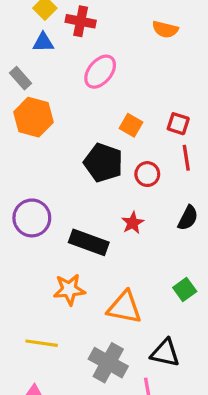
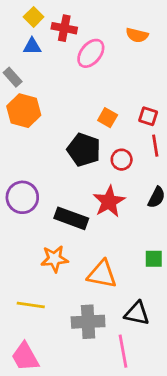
pink ellipse: (100, 72) -> (91, 53), moved
red star: (133, 223) -> (109, 202), size x1.6
green square: (185, 289) -> (154, 259), turned 36
gray cross: (108, 363) -> (88, 322), turned -32

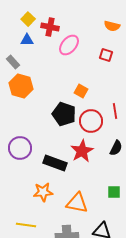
orange semicircle: (137, 35) -> (112, 26), moved
red square: (148, 116) -> (106, 55), moved
red circle: (122, 160) -> (91, 121), size x1.5

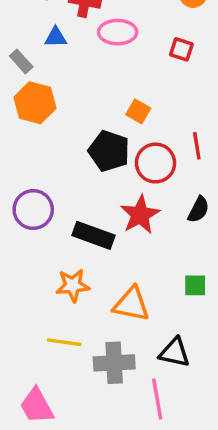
blue triangle: (27, 40) -> (56, 37), moved
pink ellipse: (69, 45) -> (118, 32), turned 50
yellow line: (26, 225) -> (64, 342), moved

